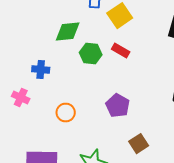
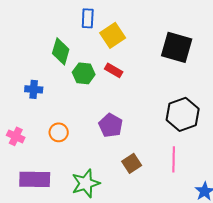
green diamond: (68, 32) -> (61, 51), turned -68
pink cross: (21, 98) -> (16, 136), moved

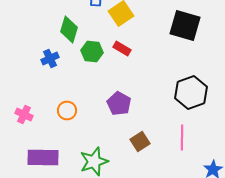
blue cross: (34, 89) -> (50, 58), moved, turned -30

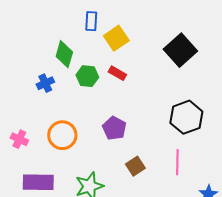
black square: (185, 26) -> (180, 50), turned 32
orange circle: (67, 110) -> (62, 135), size x1.5

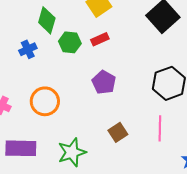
red rectangle: (117, 73) -> (100, 39), turned -54
purple pentagon: (114, 128) -> (104, 82), moved

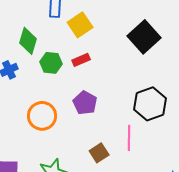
orange circle: (45, 101) -> (42, 116), moved
pink line: (160, 128) -> (129, 138), moved

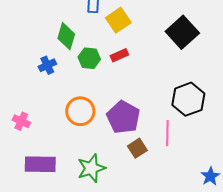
purple pentagon: (85, 103) -> (123, 117), moved, size x1.4

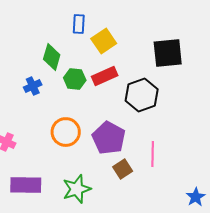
black square: (182, 32) -> (168, 53), turned 36
red rectangle: (119, 55) -> (105, 76), size x1.4
black hexagon: (188, 99) -> (142, 95), moved

